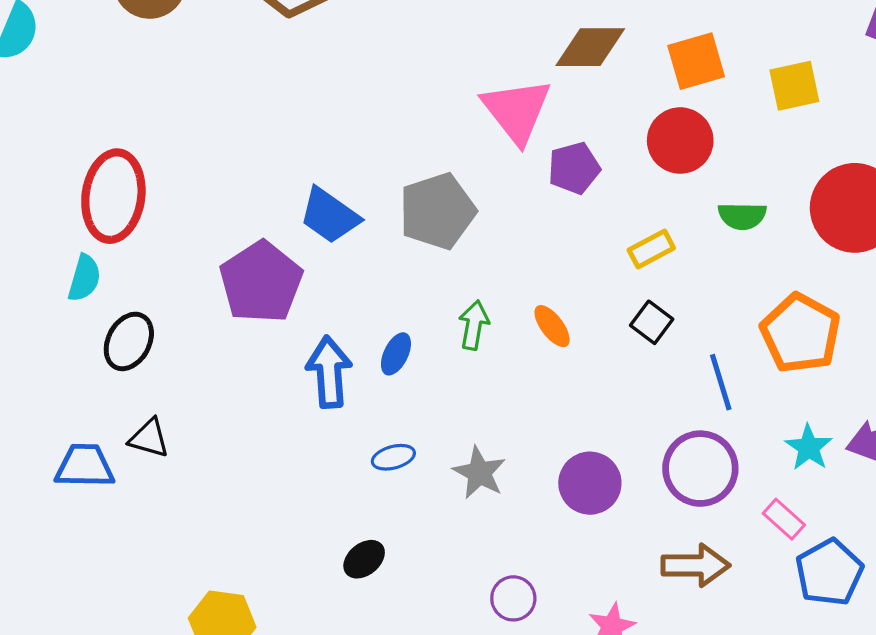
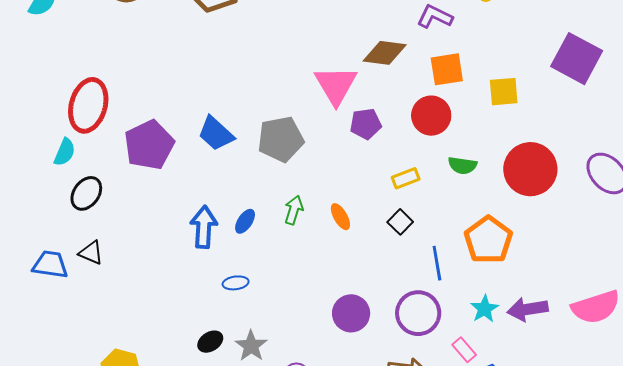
purple pentagon: (261, 282) -> (149, 145), moved
gray star: (479, 473) -> (251, 346), moved

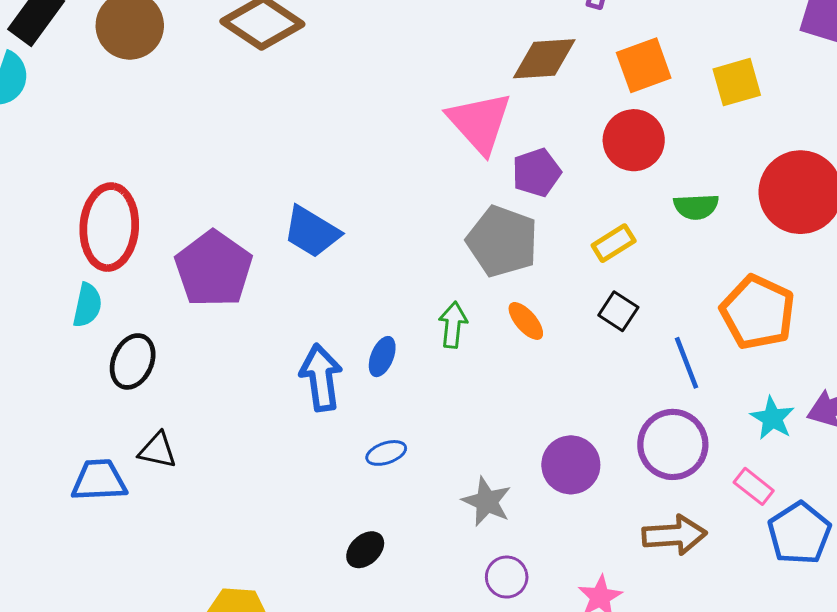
gray pentagon: (281, 139) -> (502, 241), moved, turned -30
gray star: (251, 346) -> (487, 502), moved

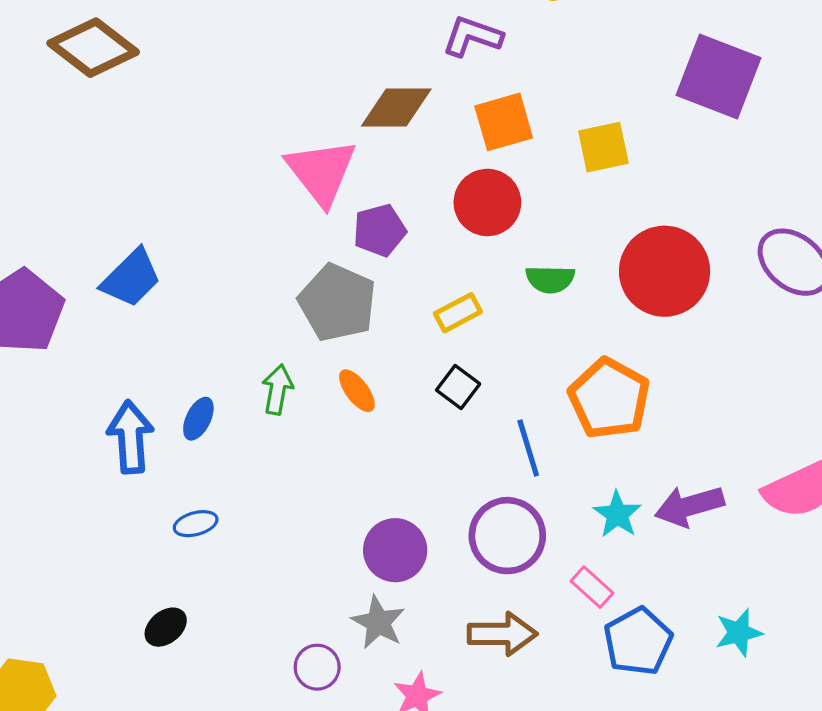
blue trapezoid: (312, 232) -> (131, 278), turned -80
gray star: (487, 502) -> (378, 622), moved

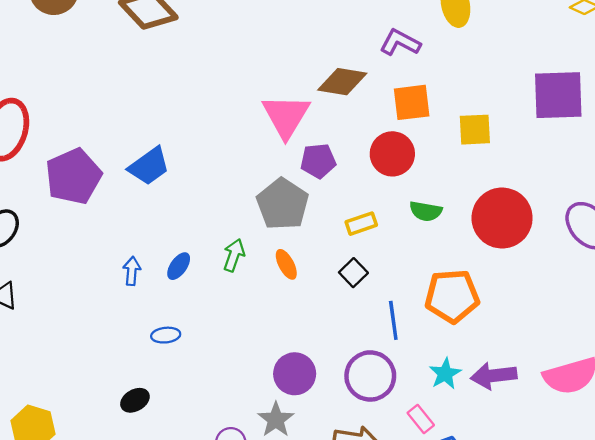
purple square: (718, 77) -> (558, 95), turned -32
orange pentagon: (609, 398) -> (452, 296), turned 30
blue arrow: (130, 437) -> (132, 271), size x0.6

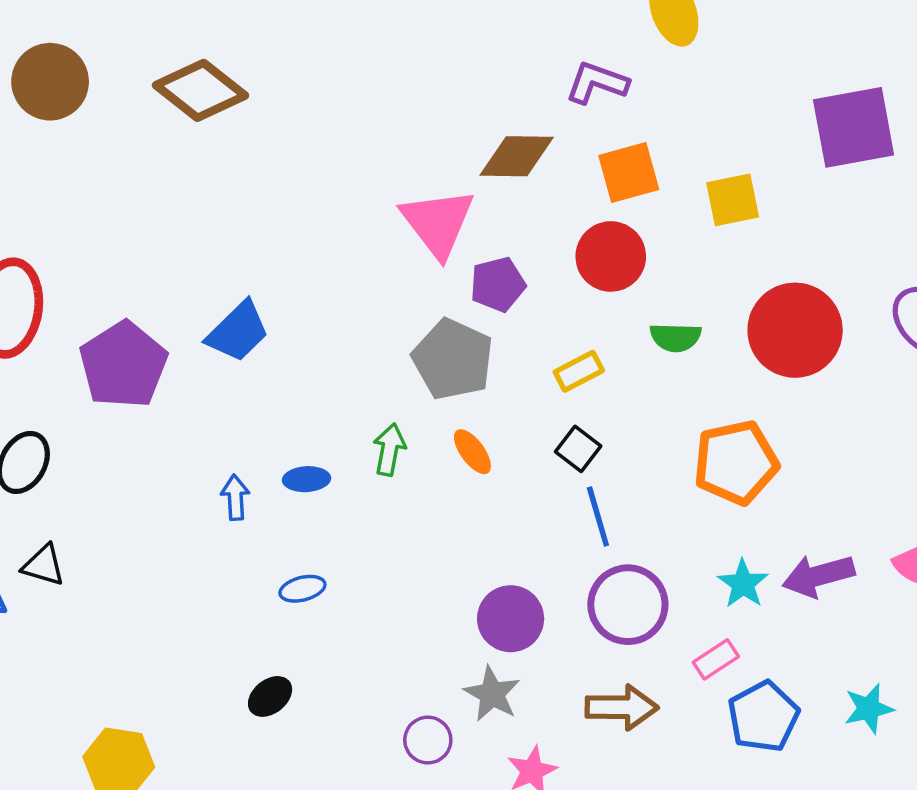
blue ellipse: (179, 266) -> (307, 479), turned 60
blue line: (393, 320) -> (598, 517), moved
pink rectangle: (421, 419) -> (716, 659), turned -76

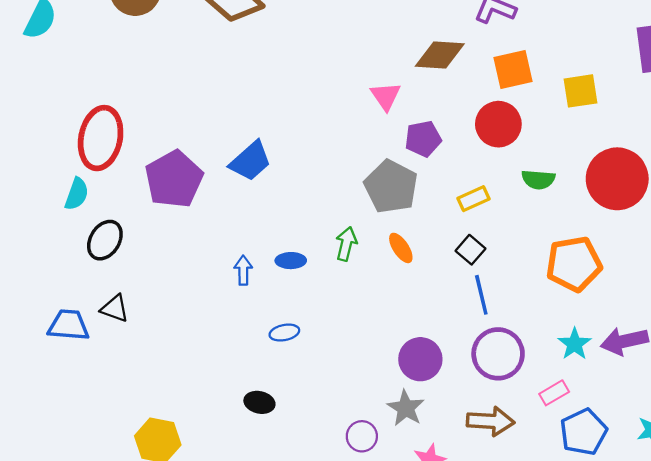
pink triangle: (438, 223) -> (386, 96), size x0.6
black ellipse: (270, 696) -> (259, 402), turned 48

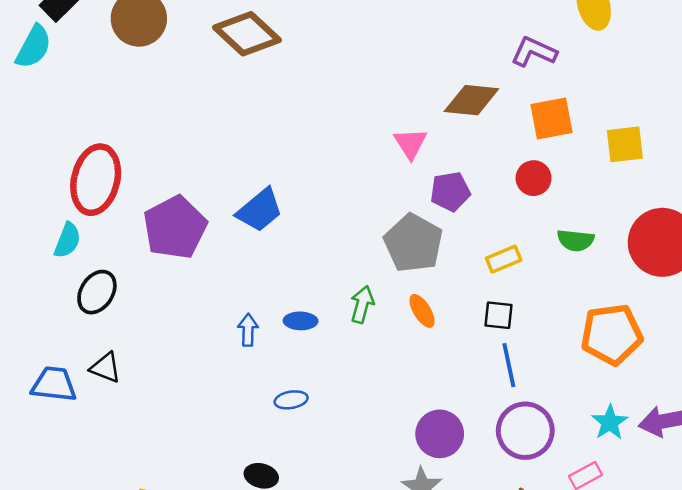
red circle: (498, 124) -> (534, 178), size x0.7
black square: (470, 250) -> (499, 315), turned -36

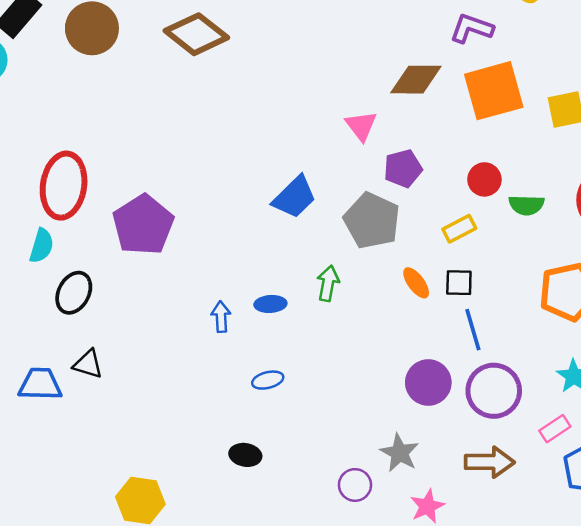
orange square: (552, 119) -> (494, 91), size x1.4
red circle: (534, 178) -> (484, 179), moved
blue trapezoid: (260, 210) -> (295, 197), moved
orange ellipse: (422, 311) -> (416, 283), moved
purple circle: (440, 434) -> (428, 383), moved

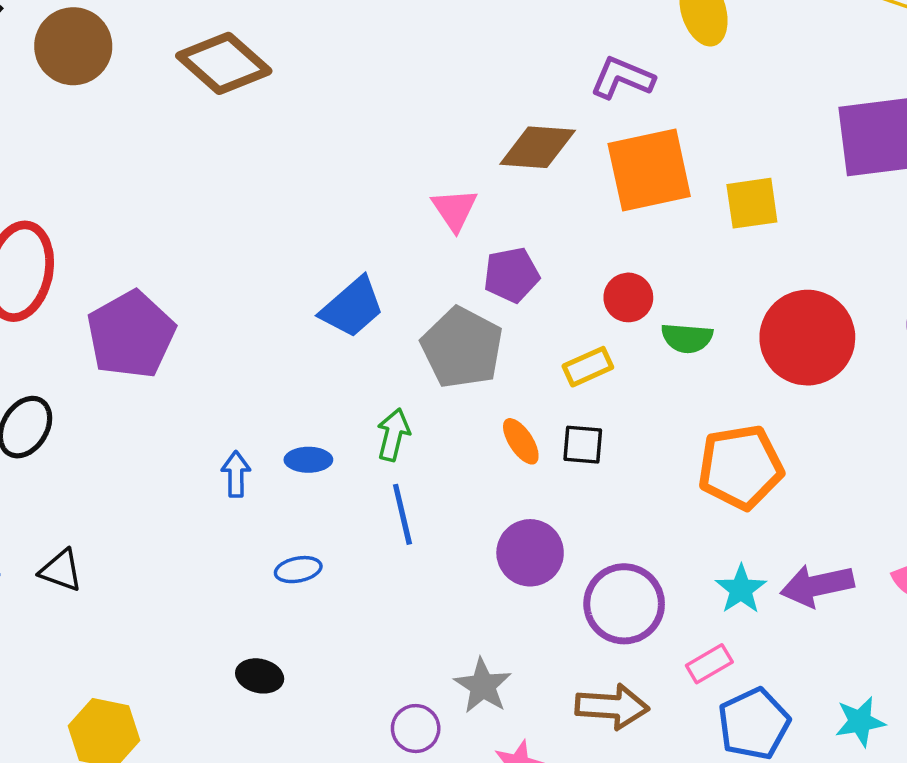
blue line: (473, 330) -> (402, 514), moved
black triangle: (88, 364) -> (61, 570), moved
purple circle: (428, 383) -> (530, 553), moved

